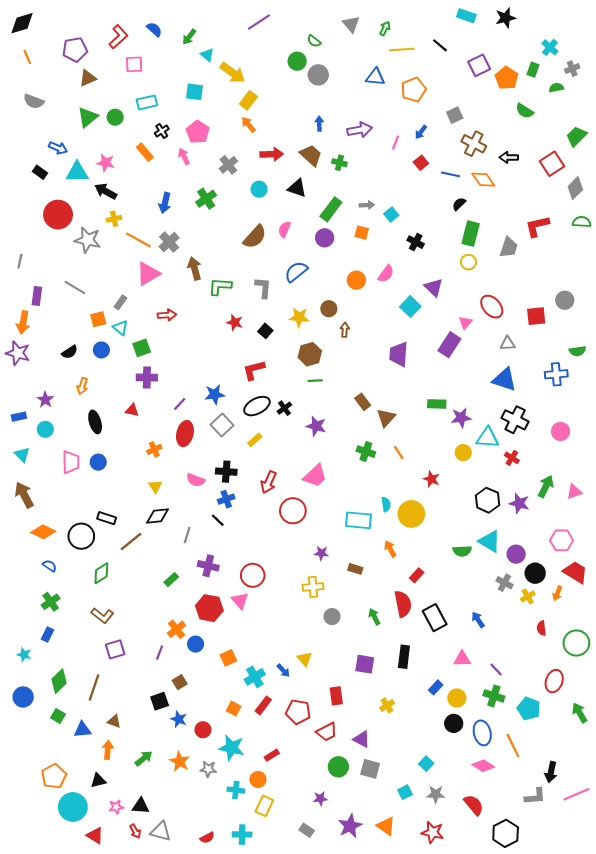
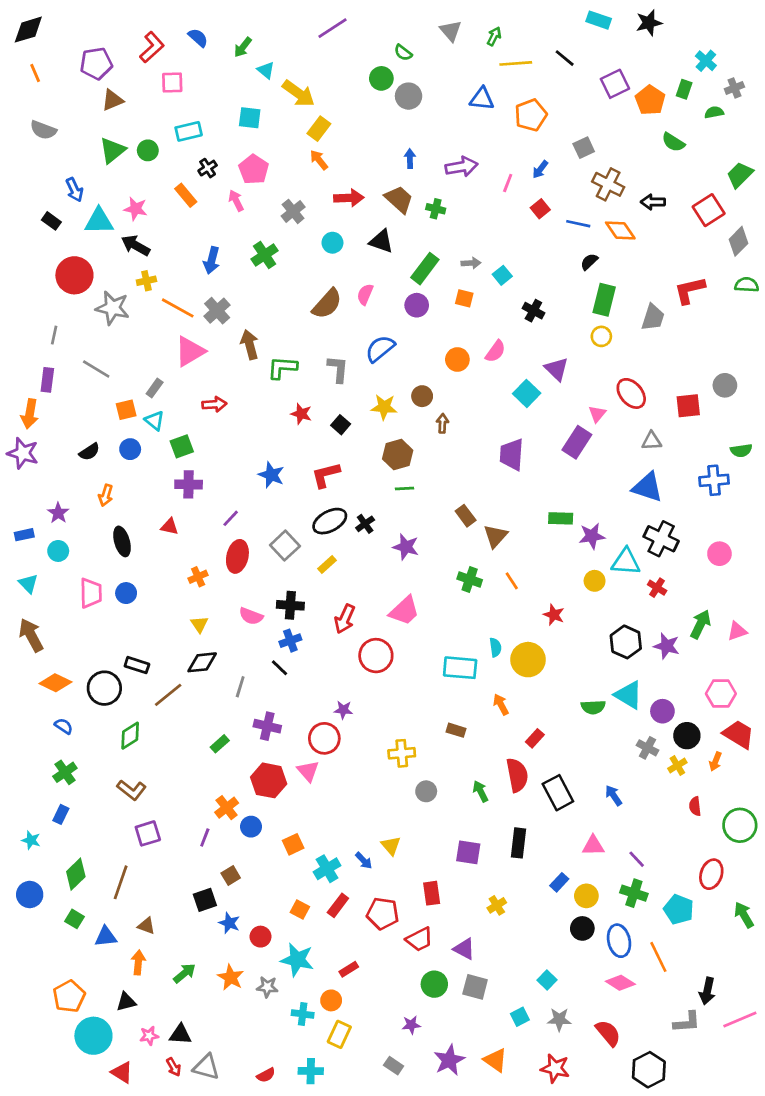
blue arrow: (58, 148) -> (74, 190), turned 42
gray line: (20, 261) -> (54, 335), moved
blue star: (215, 394) -> (271, 475), moved, turned 30
purple star: (321, 553) -> (343, 710), moved

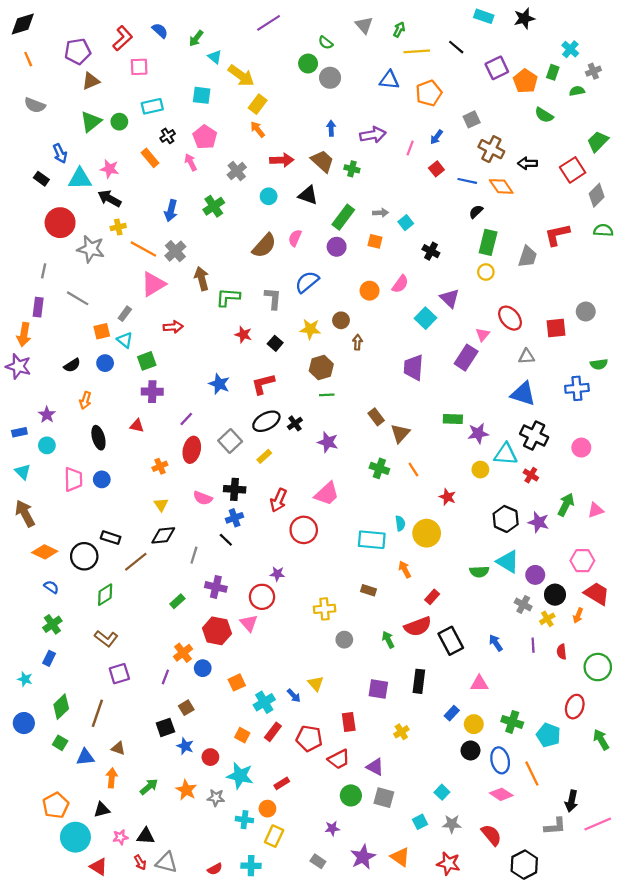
red semicircle: (517, 775) -> (418, 626), turned 80
purple line: (637, 859) -> (533, 645), moved, turned 40

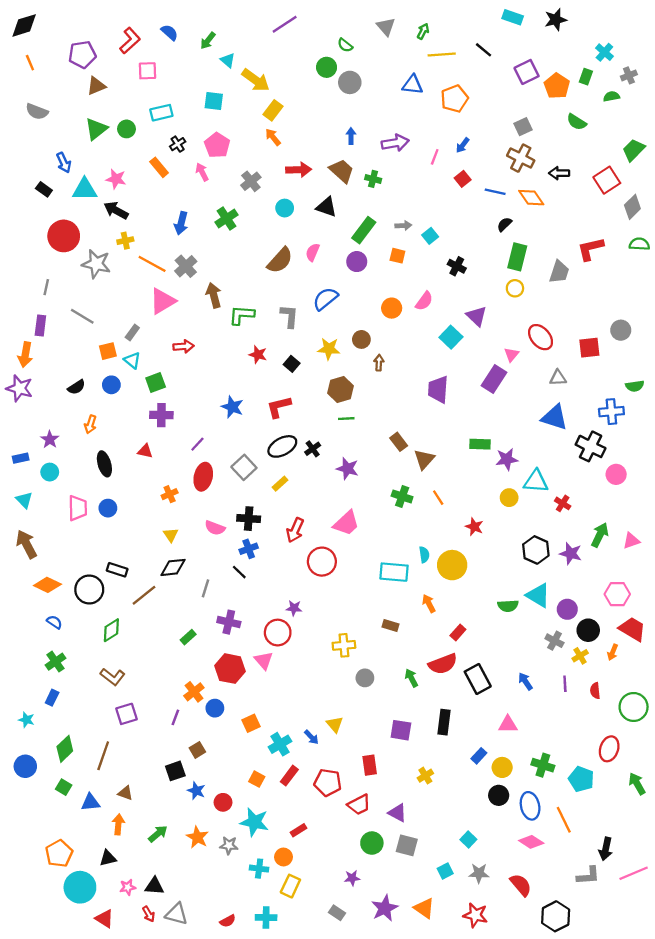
gray square: (472, 119) -> (523, 127), moved
black cross: (534, 436) -> (591, 446), moved

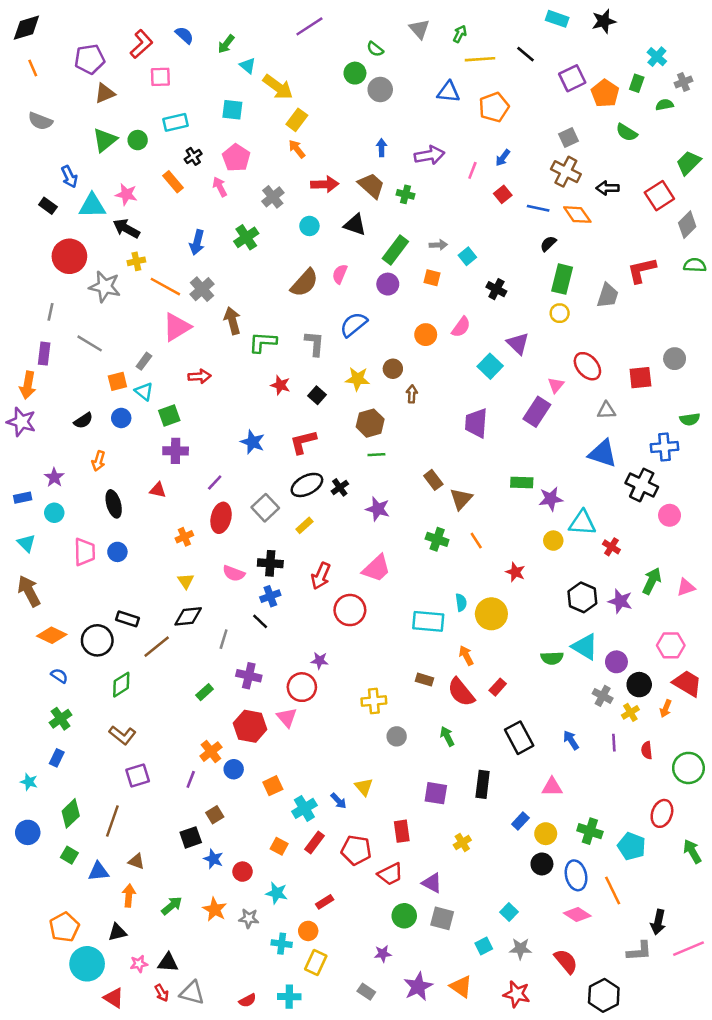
red semicircle: (443, 664) -> (461, 692), moved, turned 72
cyan star: (254, 822) -> (277, 893), size x0.7

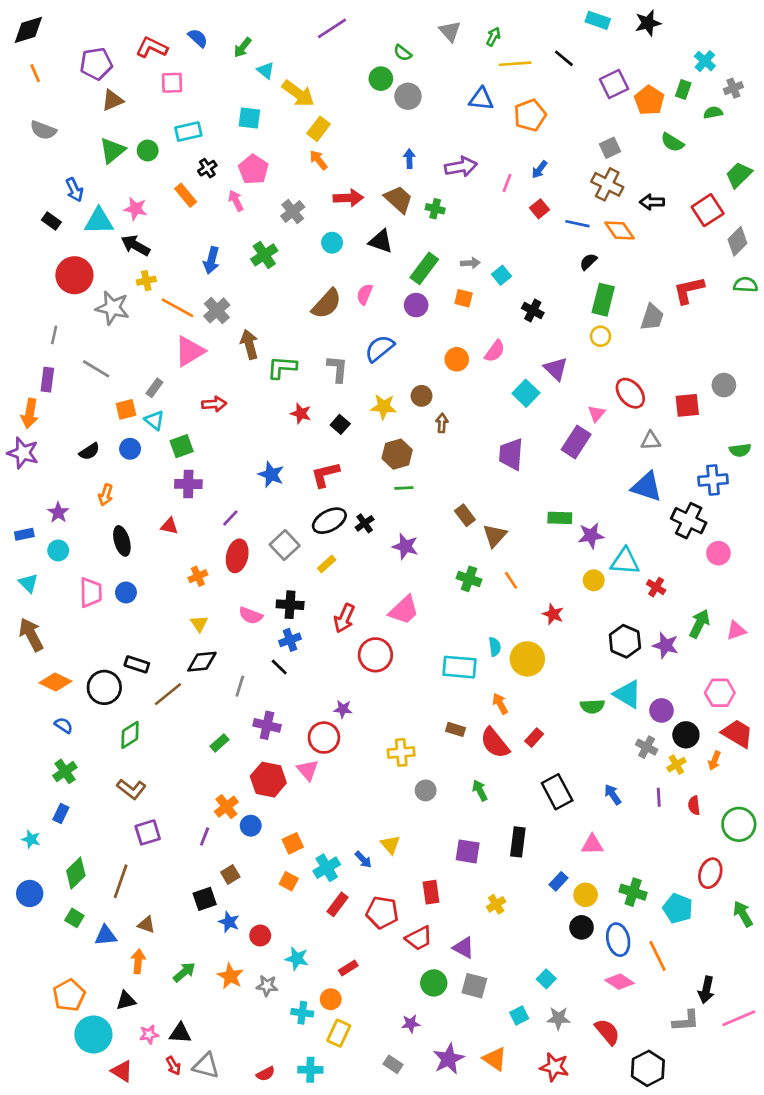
red L-shape: (141, 44) -> (152, 47), turned -112
orange square: (279, 846) -> (289, 881), moved

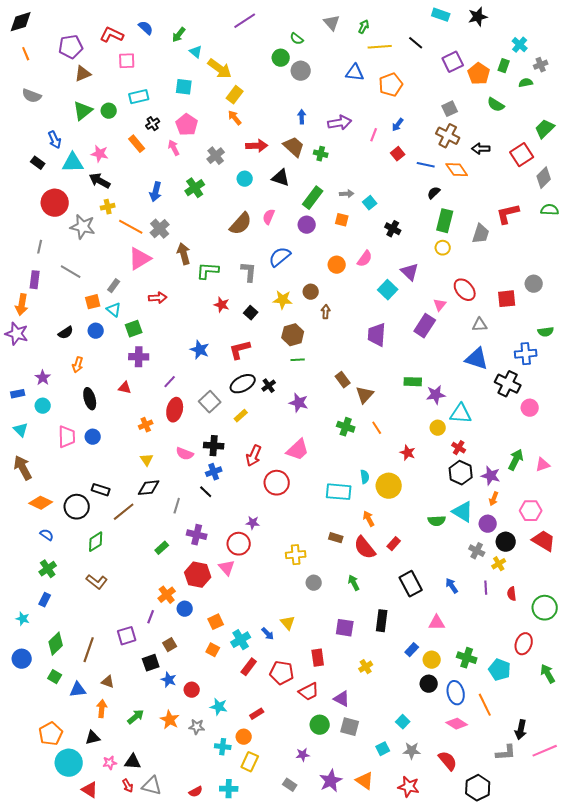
red cross: (656, 587) -> (459, 448), moved
orange arrow: (714, 761) -> (494, 499), moved
purple square: (148, 832) -> (127, 636), moved

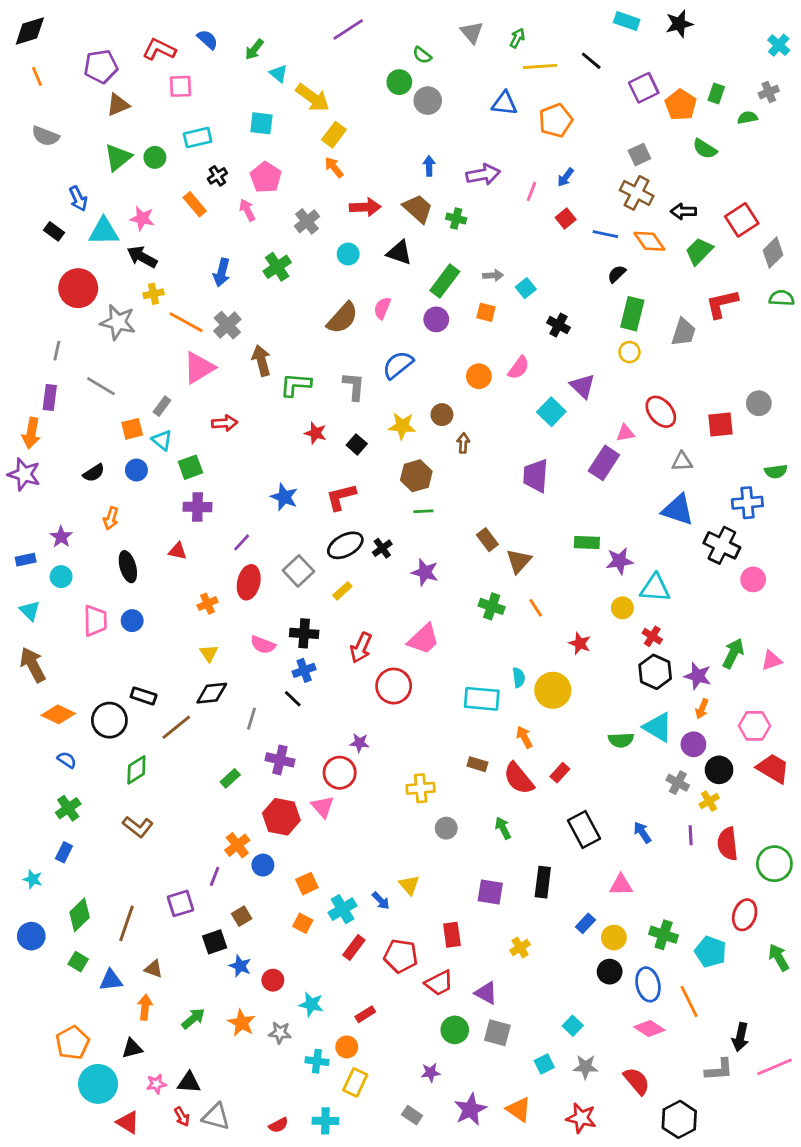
cyan cross: (520, 45) -> (779, 45), moved
green trapezoid: (545, 129) -> (699, 251), moved
pink triangle: (440, 305) -> (625, 433), turned 40
red semicircle: (512, 594) -> (728, 844), size x1.6

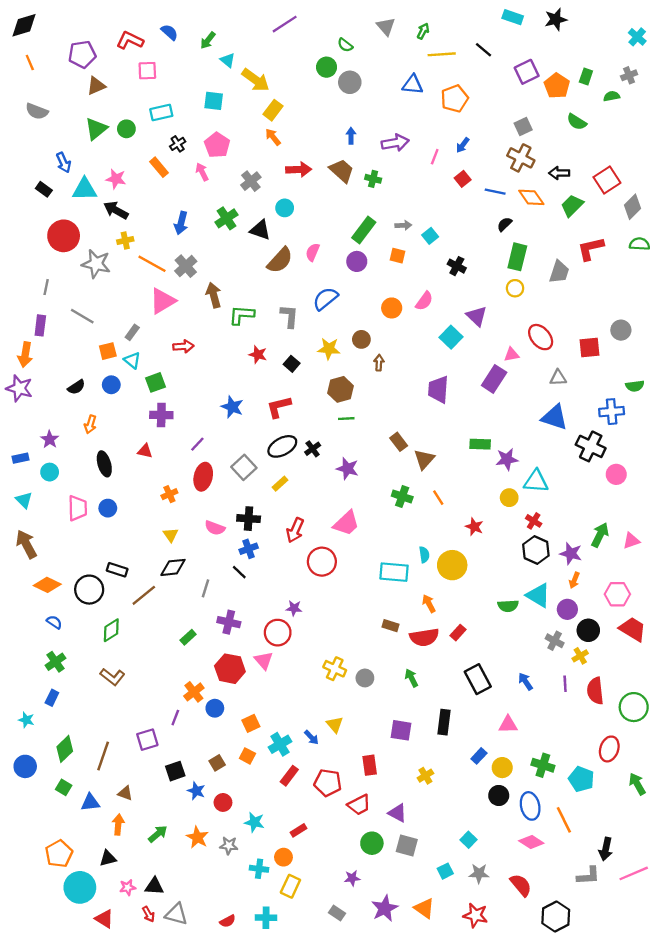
black triangle: (399, 253) -> (260, 230), moved
red semicircle: (519, 778) -> (424, 637), turned -60
yellow cross: (421, 788) -> (335, 669), moved, turned 30
brown square: (242, 916) -> (217, 763), moved

